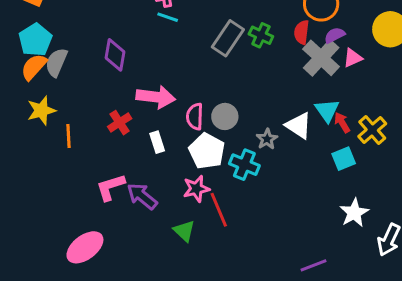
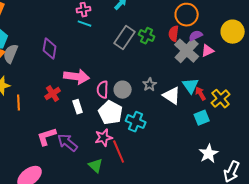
gray star: (267, 139) -> (150, 85), moved

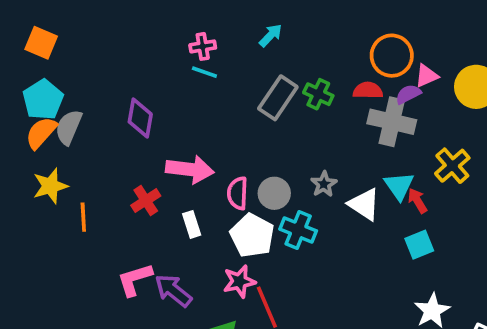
red semicircle: (174, 34) -> (368, 90), turned 84
gray cross: (187, 51) -> (392, 122), turned -30
pink triangle: (208, 51) -> (427, 76), moved
yellow cross: (221, 99) -> (452, 166), moved
cyan cross: (136, 122) -> (298, 230), moved

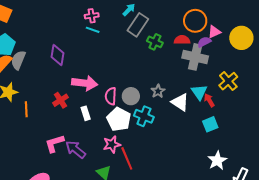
gray rectangle: (278, 98) -> (138, 25), moved

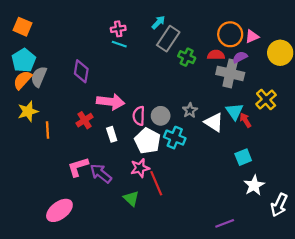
pink triangle: (214, 32) -> (252, 36), moved
cyan square: (210, 124) -> (243, 157), moved

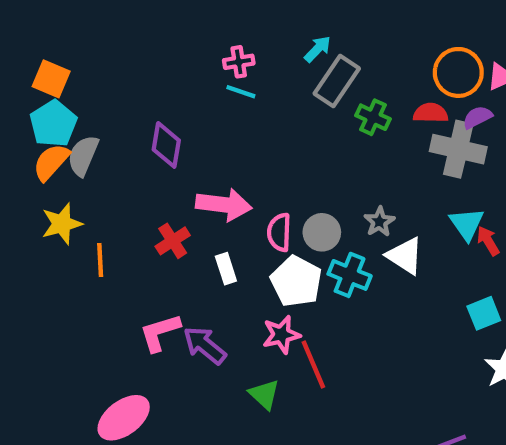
orange square: (23, 27) -> (51, 79), moved
white triangle: (214, 122) -> (405, 256), moved

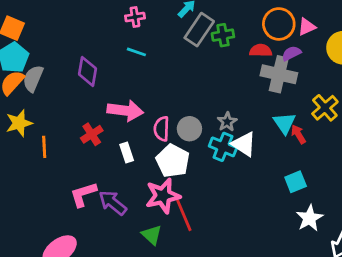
cyan line: (241, 92) -> (136, 52), moved
green cross: (373, 117) -> (223, 35), moved, turned -35
cyan cross: (350, 275) -> (223, 147), moved
pink star: (281, 335) -> (163, 196), size x1.4

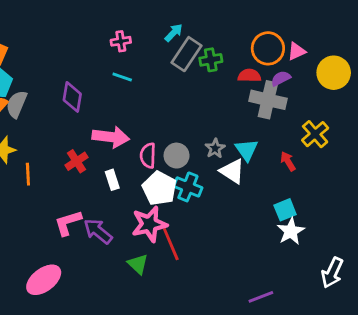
cyan triangle: (284, 123) -> (247, 150), moved
cyan cross: (223, 147) -> (188, 187), moved
white star: (310, 218) -> (291, 231), moved

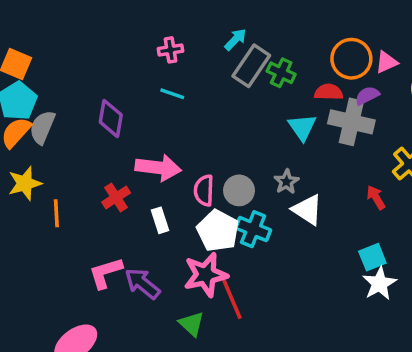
green cross: (211, 60) -> (281, 73), turned 35
cyan triangle: (247, 150) -> (302, 127), moved

